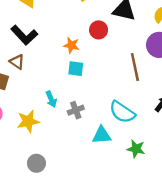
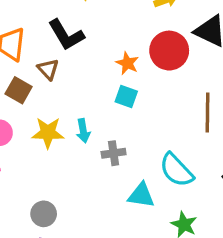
red circle: (99, 30) -> (169, 51), size x1.5
yellow star: (28, 121) -> (48, 133), moved

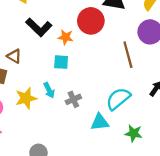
black L-shape: (66, 35) -> (39, 27), moved
cyan square: (126, 96) -> (61, 62), moved
cyan semicircle: (176, 170) -> (118, 99), turned 110

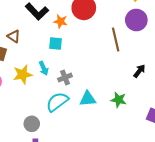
cyan semicircle: (118, 99) -> (57, 102), moved
green star: (134, 133) -> (119, 100), moved

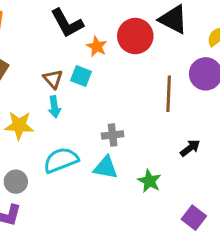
brown triangle: (14, 36) -> (53, 79), moved
yellow star: (23, 74) -> (19, 125), moved
gray cross: (65, 77) -> (113, 135), moved

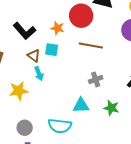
black L-shape: (67, 23) -> (24, 31), moved
brown line: (169, 94) -> (91, 45), moved, turned -70
gray cross: (113, 135) -> (96, 79), moved
cyan semicircle: (61, 160) -> (60, 126), moved, turned -140

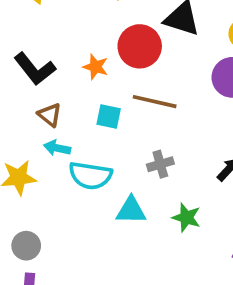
cyan square: (52, 50) -> (109, 116), moved
cyan arrow: (39, 73) -> (57, 148), turned 120
cyan semicircle: (60, 126) -> (90, 175), moved

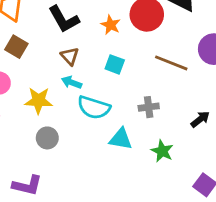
brown line: (155, 102) -> (171, 63), moved
gray circle: (26, 246) -> (47, 138), moved

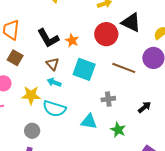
orange star: (111, 25) -> (72, 40), moved
cyan square: (115, 64) -> (84, 69), size x1.6
cyan semicircle: (94, 107) -> (54, 109), moved
gray circle: (47, 138) -> (32, 131), moved

